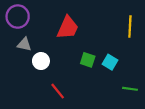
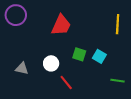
gray triangle: (24, 44) -> (22, 68), moved
white circle: (41, 61) -> (51, 63), moved
red line: (58, 91) -> (66, 83), moved

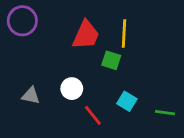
yellow line: (118, 24) -> (124, 33), moved
green square: (79, 54) -> (111, 60), moved
cyan square: (99, 56) -> (127, 101), moved

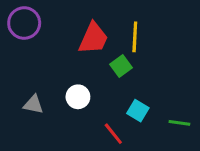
green square: (111, 60) -> (121, 66), turned 36
red line: (93, 115) -> (113, 134), moved

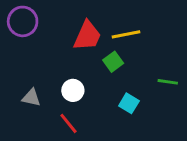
yellow line: (135, 37) -> (126, 34), turned 76
green line: (179, 123) -> (168, 82), moved
red line: (113, 134) -> (69, 123), moved

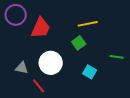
red trapezoid: (87, 36) -> (41, 28), moved
white circle: (73, 90) -> (51, 63), size x1.5
red line: (69, 123) -> (39, 86), moved

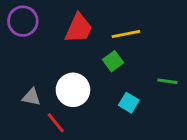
red trapezoid: (41, 28) -> (79, 28), moved

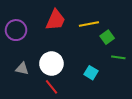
purple circle: (23, 21) -> (16, 30), moved
green square: (113, 61) -> (107, 37), moved
red line: (56, 123) -> (51, 87), moved

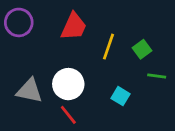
yellow line: (89, 24) -> (108, 47), moved, turned -60
purple circle: (16, 30) -> (19, 22), moved
gray triangle: (22, 69) -> (29, 91), size x1.5

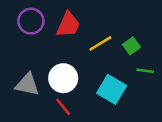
purple circle: (19, 22) -> (31, 21), moved
yellow line: (108, 47) -> (100, 43), turned 40
cyan square: (121, 96) -> (112, 89), size x1.6

